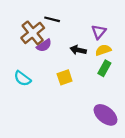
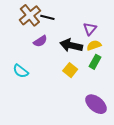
brown cross: (33, 33) -> (30, 15), moved
black arrow: (78, 50) -> (71, 45), size x1.5
yellow square: (65, 77) -> (70, 70), moved, turned -32

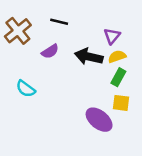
brown cross: (30, 15) -> (18, 31), moved
yellow square: (70, 70) -> (121, 103), moved, turned -32
purple ellipse: (96, 104) -> (99, 120), moved

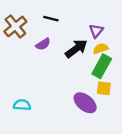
black arrow: (89, 57) -> (76, 49), turned 130
green rectangle: (118, 77) -> (102, 66), size x1.5
cyan semicircle: (26, 89) -> (22, 105), moved, turned 147

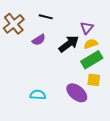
green rectangle: (102, 66) -> (92, 60), turned 30
cyan semicircle: (22, 105) -> (38, 95), moved

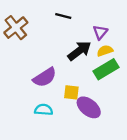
black line: (46, 17) -> (63, 16), moved
purple semicircle: (39, 40) -> (45, 77), moved, size x1.5
yellow square: (94, 80) -> (71, 92), moved

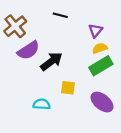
black arrow: (79, 51) -> (51, 61), moved
purple semicircle: (45, 77) -> (28, 50), moved
purple ellipse: (89, 107) -> (102, 102), moved

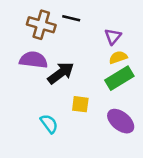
brown cross: (15, 26) -> (41, 25), moved, turned -35
purple semicircle: (28, 50) -> (33, 60), turned -140
cyan semicircle: (42, 104) -> (49, 124), turned 49

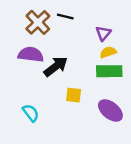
brown cross: (41, 25) -> (38, 22), turned 30
green rectangle: (119, 78) -> (109, 71), turned 30
cyan semicircle: (49, 124) -> (31, 113), moved

